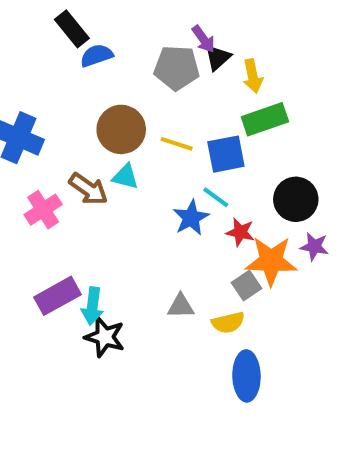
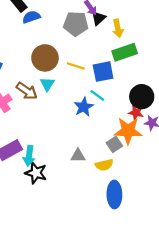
cyan triangle: (125, 177) -> (47, 84), turned 49
red star: (240, 232) -> (136, 113), moved

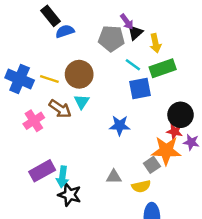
yellow line: (76, 66) -> (49, 79), moved
cyan line: (97, 95) -> (133, 65), moved
blue star: (84, 107) -> (120, 126), turned 30

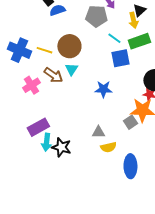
black triangle: (135, 33) -> (139, 10), moved
cyan arrow: (62, 177) -> (46, 142), moved
yellow semicircle: (141, 186) -> (108, 147), moved

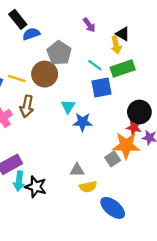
black triangle: (139, 10) -> (123, 34), turned -48
gray pentagon: (96, 16) -> (59, 53), moved, turned 30
cyan triangle: (71, 69) -> (68, 106), moved
brown arrow: (53, 75) -> (27, 106), turned 66
blue ellipse: (130, 166) -> (113, 208), turned -50

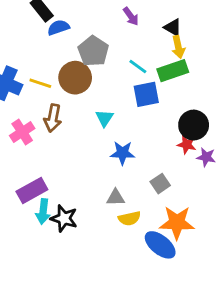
yellow arrow: (116, 45) -> (178, 47), moved
blue star: (83, 122) -> (123, 153), moved
orange star: (126, 145) -> (177, 223), moved

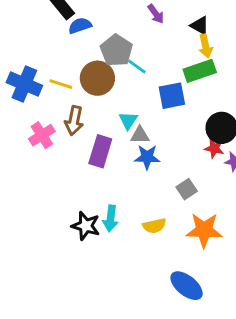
cyan line: (138, 67) -> (137, 66), moved
purple rectangle: (32, 191) -> (100, 151), moved, turned -44
gray triangle: (116, 198) -> (140, 135), moved
cyan arrow: (43, 211) -> (111, 218), moved
blue ellipse: (160, 245) -> (187, 286), moved

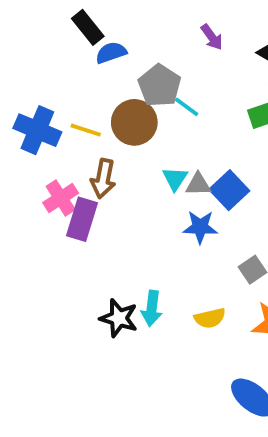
blue square: (172, 96) -> (229, 190), moved, turned -32
gray triangle: (140, 135) -> (198, 184), moved
purple rectangle: (100, 151) -> (82, 219), moved

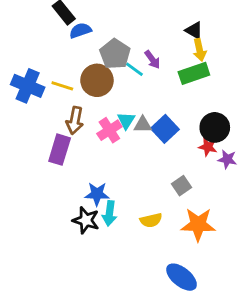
purple arrow: (212, 37) -> (152, 60), moved
pink cross: (61, 198) -> (109, 130), moved
blue star: (200, 227) -> (97, 194), moved

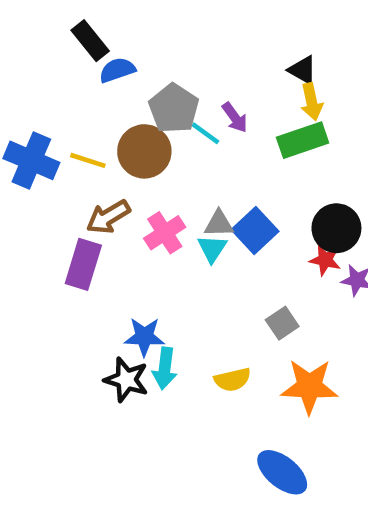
brown arrow: (75, 121) -> (108, 217), turned 48
cyan triangle: (126, 121) -> (212, 249), moved

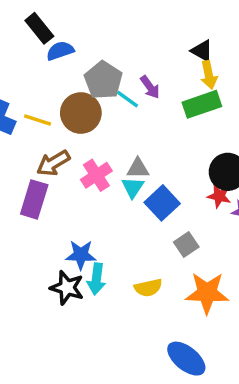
blue square: (255, 230) -> (162, 203), moved

